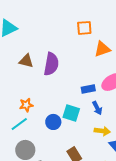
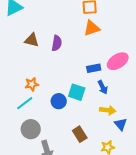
orange triangle: (102, 49) -> (92, 28), moved
purple semicircle: (51, 64) -> (57, 43), size x0.7

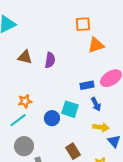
orange triangle: (92, 28) -> (96, 45), moved

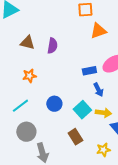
orange star: (25, 101) -> (29, 76), moved
cyan square: (70, 109) -> (82, 110), moved, turned 30

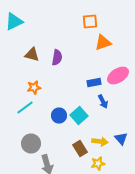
cyan line: (20, 106) -> (25, 108), moved
cyan square: (82, 110) -> (79, 116), moved
yellow arrow: (103, 113) -> (100, 142), moved
yellow star: (103, 150) -> (98, 164), moved

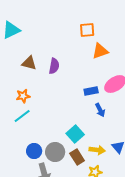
orange star: (34, 88) -> (23, 96), moved
blue circle: (59, 116) -> (34, 151), moved
cyan square: (79, 116) -> (75, 134), moved
gray circle: (31, 144) -> (55, 152), moved

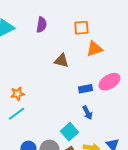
brown triangle: (29, 63) -> (61, 61), moved
purple semicircle: (54, 66) -> (41, 25), moved
blue arrow: (100, 110) -> (87, 113), moved

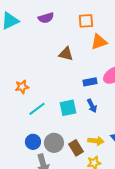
purple semicircle: (41, 25) -> (46, 18), turned 63
cyan line: (16, 114) -> (37, 109), moved
cyan square: (69, 132) -> (68, 108), moved, turned 30

